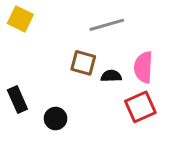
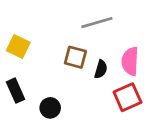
yellow square: (20, 19) -> (18, 47), moved
black semicircle: (111, 76) -> (101, 69), turned 108

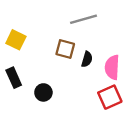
pink semicircle: (130, 61) -> (112, 67), moved
red square: (127, 97) -> (110, 97), moved

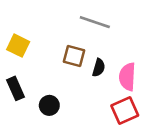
gray line: (84, 19) -> (95, 22), turned 35

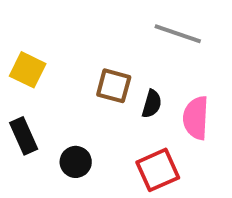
gray line: (95, 22) -> (178, 34), moved
red square: (125, 111) -> (158, 170), moved

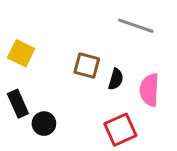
black circle: (76, 162) -> (44, 124), moved

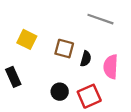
yellow square: (21, 53) -> (27, 39), moved
black circle: (44, 124) -> (60, 92), moved

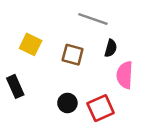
gray line: (100, 19) -> (93, 19), moved
black semicircle: (86, 59) -> (111, 48), moved

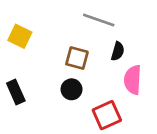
yellow square: (31, 44) -> (20, 36), moved
black circle: (67, 103) -> (72, 89), moved

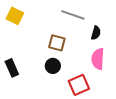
yellow square: (20, 36) -> (15, 16), moved
black semicircle: (118, 51) -> (96, 33), moved

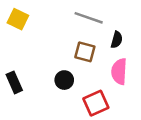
brown square: (57, 43) -> (85, 52), moved

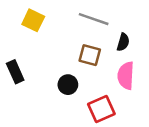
yellow square: (18, 19) -> (33, 20), moved
black rectangle: (14, 82) -> (15, 72), moved

